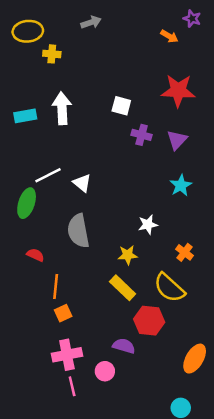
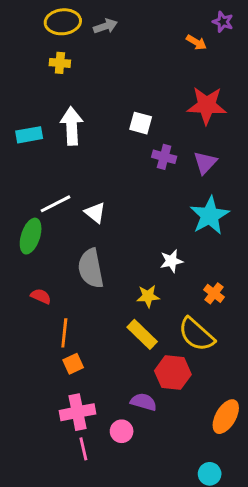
yellow ellipse: (28, 31) -> (63, 22), moved
cyan star: (181, 185) -> (210, 216), size x1.5

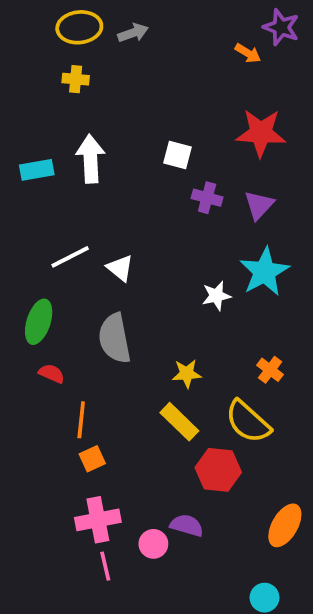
purple star: (223, 22) -> (281, 27), size x1.4
green ellipse: (31, 236) -> (39, 322), moved
white star: (171, 261) -> (216, 296), moved
purple semicircle: (144, 402) -> (187, 525), moved

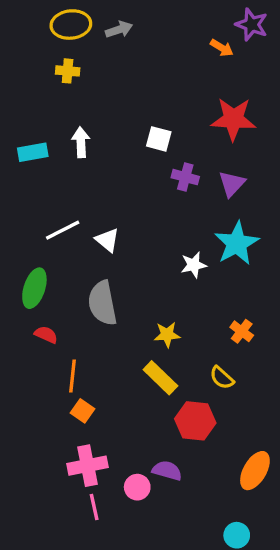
white arrow: (90, 159) -> (81, 142), size x0.7
yellow semicircle: (248, 422) -> (222, 378), size x0.6
orange square: (92, 459) -> (83, 411), turned -30

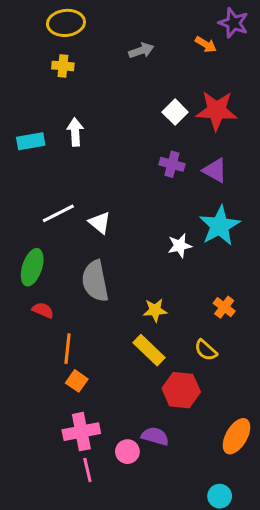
gray arrow: (119, 30) -> (141, 51), moved
white square: (159, 139) -> (175, 112), moved, turned 30
purple triangle: (232, 184) -> (215, 170), turned -44

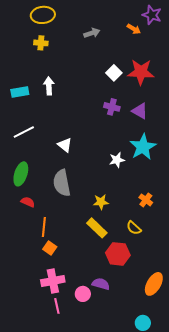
white line: (58, 213) -> (24, 132), moved

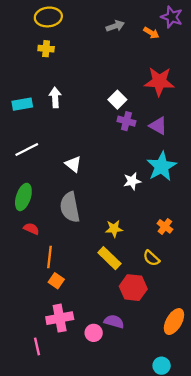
gray arrow: (92, 33) -> (115, 26), moved
white square: (114, 73) -> (117, 100), moved
pink line: (57, 306) -> (37, 346), moved

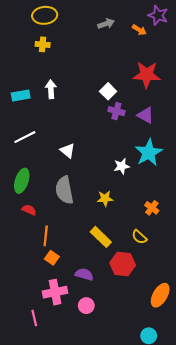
yellow star: (114, 229) -> (105, 198), moved
purple semicircle: (114, 322) -> (84, 274), moved

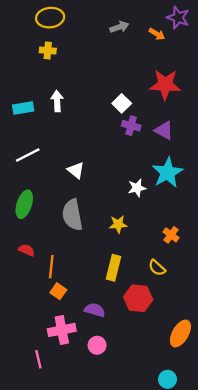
red semicircle: (29, 210) -> (27, 250), moved
yellow rectangle: (101, 237) -> (113, 268), turned 60

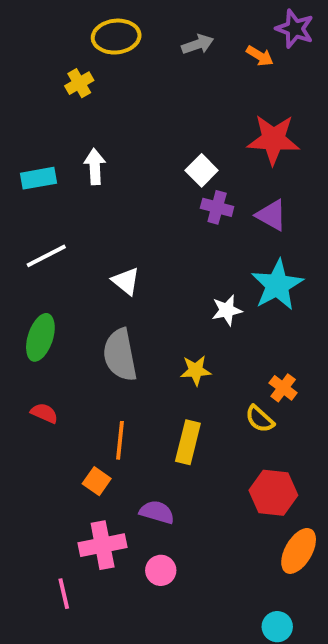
yellow ellipse: (50, 18) -> (116, 37), moved
yellow cross: (48, 50) -> (79, 83), turned -35
orange line: (51, 267) -> (120, 440), moved
yellow semicircle: (157, 268) -> (260, 419), moved
red hexagon: (138, 298) -> (273, 493), moved

